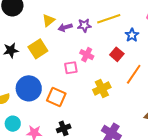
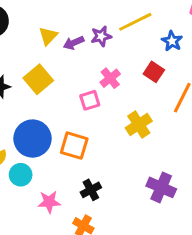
pink cross: (87, 55) -> (110, 78), turned 32
cyan circle: (13, 124) -> (21, 175), moved

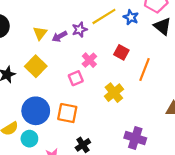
blue star: (172, 41) -> (131, 17), moved

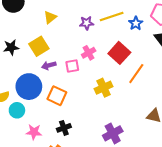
purple arrow: (60, 36) -> (49, 65), moved
red square: (121, 52) -> (119, 53), size x1.5
purple cross: (135, 138) -> (113, 133), turned 30

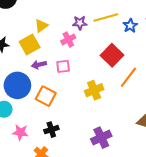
yellow triangle: (50, 17) -> (41, 26), moved
pink cross: (89, 53) -> (68, 39), moved

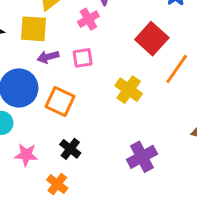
yellow square: (30, 44) -> (33, 29), turned 36
yellow cross: (94, 90) -> (129, 90), turned -30
black cross: (51, 130) -> (70, 149), turned -32

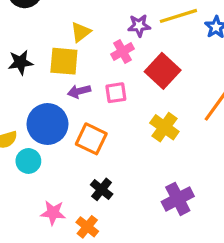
red square: (152, 39) -> (163, 71), moved
pink star: (26, 155) -> (53, 213), moved

